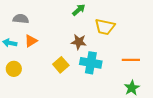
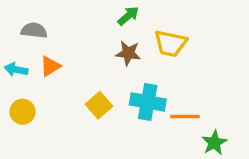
brown star: (79, 42) -> (128, 53), moved
orange line: (131, 60) -> (185, 117), moved

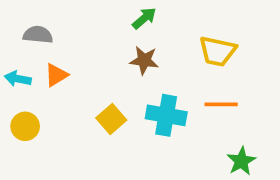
yellow trapezoid: (170, 43) -> (217, 51), moved
orange line: (185, 117) -> (221, 104), moved

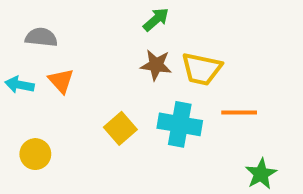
yellow trapezoid: (217, 51) -> (202, 69), moved
orange triangle: (56, 75) -> (61, 81), turned -40
yellow circle: (25, 126) -> (35, 154), moved

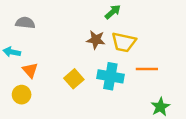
green arrow: (156, 19) -> (113, 12), moved
orange triangle: (61, 81) -> (30, 70), moved

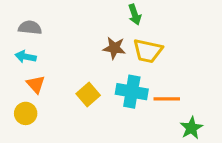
green arrow: (113, 12) -> (135, 15), turned 112
cyan arrow: (12, 52) -> (26, 57), moved
orange line: (147, 69) -> (167, 99), moved

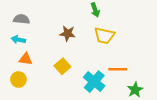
brown star: (114, 48) -> (68, 33), moved
orange triangle: (36, 84) -> (26, 59), turned -40
cyan cross: (132, 92) -> (94, 82), moved, turned 30

